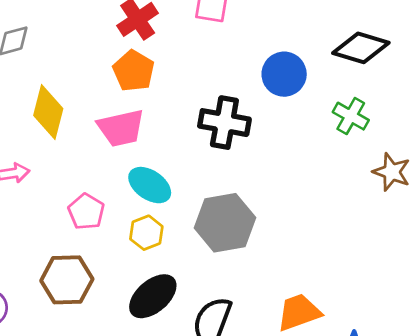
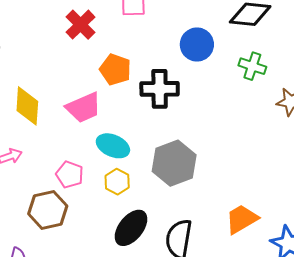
orange pentagon: (134, 71) -> (115, 70), moved
brown hexagon: (67, 280) -> (48, 210), moved

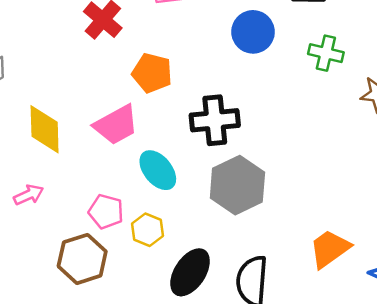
black cross: (160, 89) -> (215, 120), moved
cyan ellipse: (113, 146) -> (158, 170), turned 32
yellow hexagon: (117, 182) -> (147, 230), moved

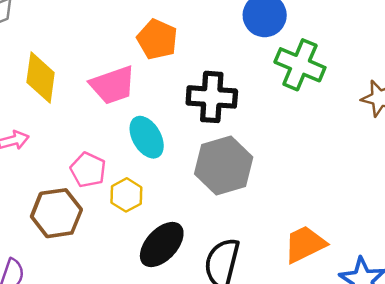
green cross: (326, 53) -> (300, 65), moved, size x1.4

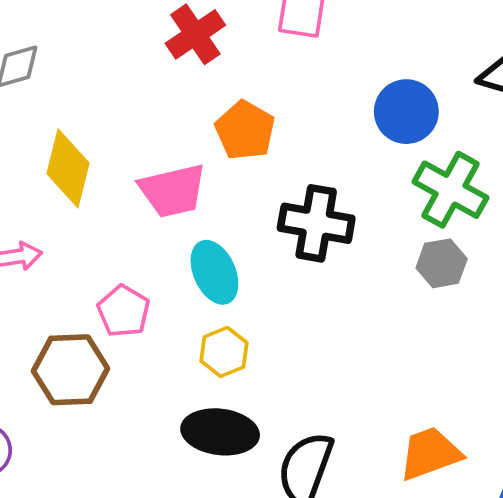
gray hexagon: (224, 166) -> (442, 263), moved, size x0.6
yellow hexagon: (126, 195) -> (224, 352), moved
black ellipse: (162, 245) -> (220, 432), turned 48

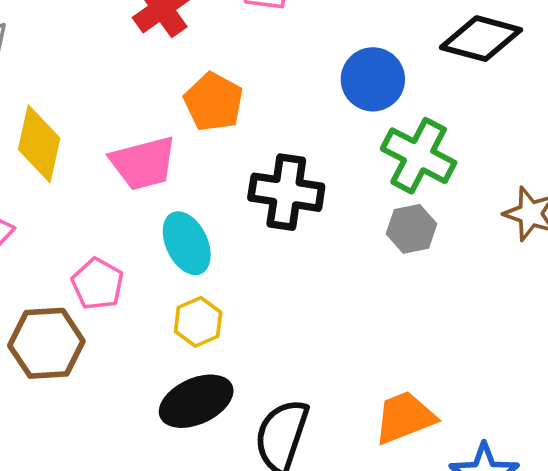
black ellipse: (220, 432) -> (196, 401), turned -30

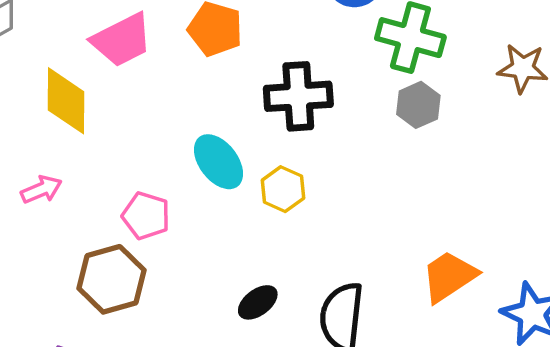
pink trapezoid: (143, 163) -> (122, 40), moved
yellow hexagon: (198, 322) -> (283, 189), moved
black ellipse: (196, 401) -> (258, 302), size x0.6

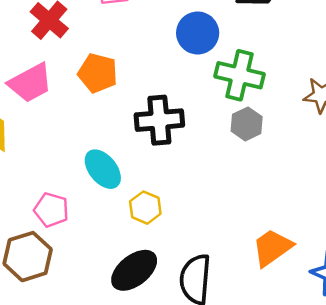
yellow hexagon: (283, 189) -> (145, 208), moved
black ellipse: (258, 302) -> (134, 270), size x1.6

